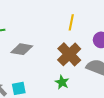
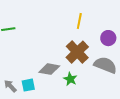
gray diamond: (22, 49) -> (49, 69), moved

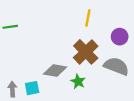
gray arrow: (10, 86) -> (12, 89), turned 40

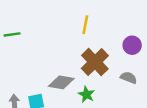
yellow line: (88, 18) -> (85, 25), moved
gray semicircle: (116, 66) -> (129, 78), size x0.6

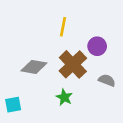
purple circle: (132, 45) -> (97, 46), moved
gray diamond: (61, 82) -> (34, 67), moved

